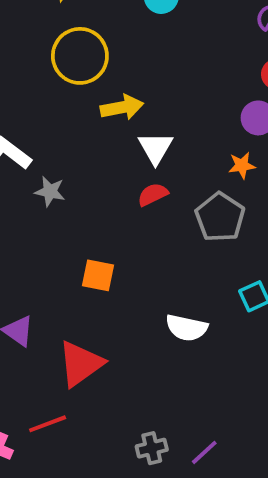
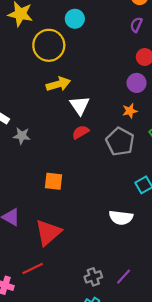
yellow circle: (80, 56) -> (49, 45), moved
white semicircle: (187, 328) -> (121, 218), moved

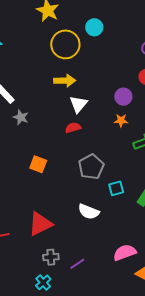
purple circle: (137, 83) -> (123, 97), moved
gray pentagon: (120, 142) -> (91, 167), moved
red triangle: (48, 232) -> (40, 224), moved

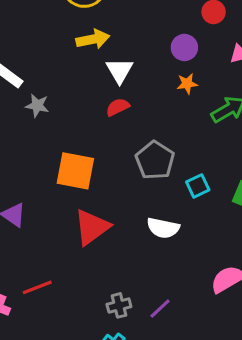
orange square: (38, 164) -> (75, 171), size x1.5
red triangle: (40, 224) -> (92, 227), moved

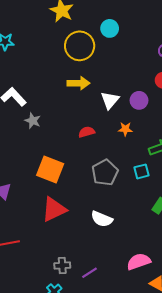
white triangle: (119, 71) -> (110, 100), moved
orange star: (187, 84) -> (125, 129), moved
cyan square: (198, 186) -> (141, 171), moved

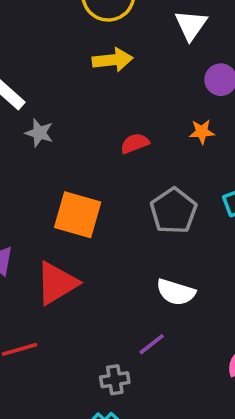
white triangle: (110, 100) -> (191, 25), moved
red triangle: (54, 209) -> (57, 283), moved
purple line: (90, 273) -> (152, 344), moved

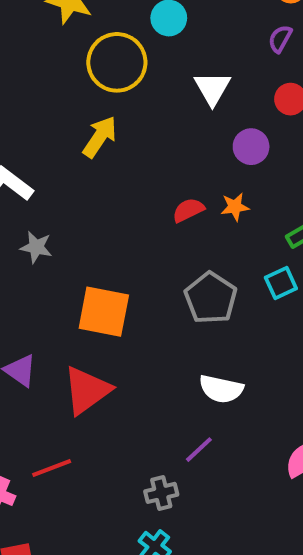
yellow arrow: (113, 60) -> (100, 137), moved, turned -45
gray star: (39, 133) -> (36, 247), moved
red semicircle: (135, 143) -> (188, 210), moved

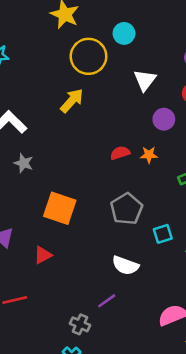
cyan square: (281, 283) -> (163, 234), moved
red triangle: (87, 390) -> (43, 255), size x0.6
gray cross: (161, 493) -> (80, 324), turned 30

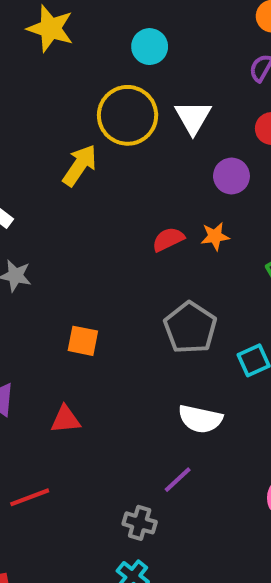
yellow circle: (88, 56) -> (128, 115), moved
orange square: (60, 208) -> (83, 341), size x0.6
red triangle: (43, 255) -> (66, 419), turned 30

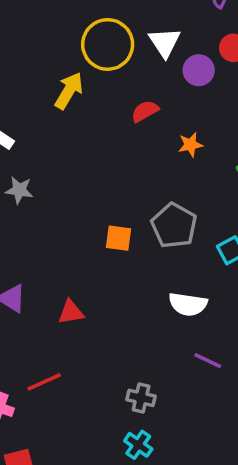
purple circle: (231, 176) -> (199, 70), moved
red semicircle: (168, 239) -> (145, 111), moved
orange square: (83, 341) -> (118, 238), moved
purple line: (178, 480) -> (208, 361), moved, turned 72

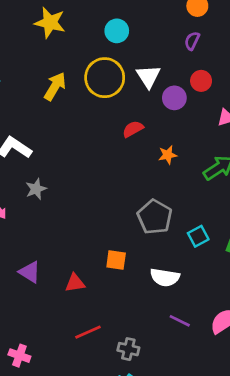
yellow arrow: (69, 91) -> (55, 86), moved
gray star: (19, 190) -> (36, 189), turned -30
orange square: (118, 238) -> (116, 260), moved
red line: (44, 382) -> (88, 332), moved

